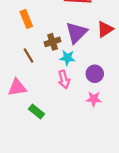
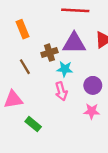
purple triangle: (77, 33) -> (74, 43), turned 45

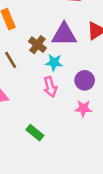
brown cross: (49, 53) -> (37, 45), turned -35
green rectangle: (33, 124) -> (35, 133), moved

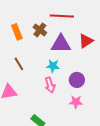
brown cross: (37, 45) -> (40, 30), moved

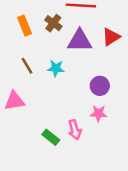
cyan star: (53, 66) -> (56, 68), moved
pink arrow: (50, 85) -> (75, 130), moved

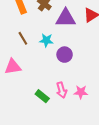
purple circle: (100, 86) -> (65, 55), moved
pink star: (99, 113) -> (81, 92), moved

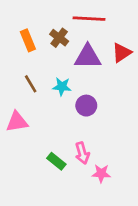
pink star: (81, 92) -> (101, 173), moved

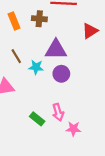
brown cross: (59, 38) -> (39, 19), turned -32
purple triangle: (88, 57) -> (56, 50), moved
cyan star: (62, 87) -> (36, 67), moved

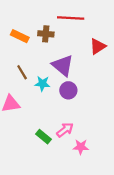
orange rectangle: (14, 21) -> (20, 36), turned -42
purple triangle: (56, 50) -> (63, 65), turned 40
pink arrow: (58, 112) -> (65, 130), turned -112

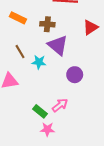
brown cross: (46, 34) -> (47, 24), moved
purple circle: (68, 90) -> (75, 75), moved
pink star: (81, 147) -> (47, 129), moved

